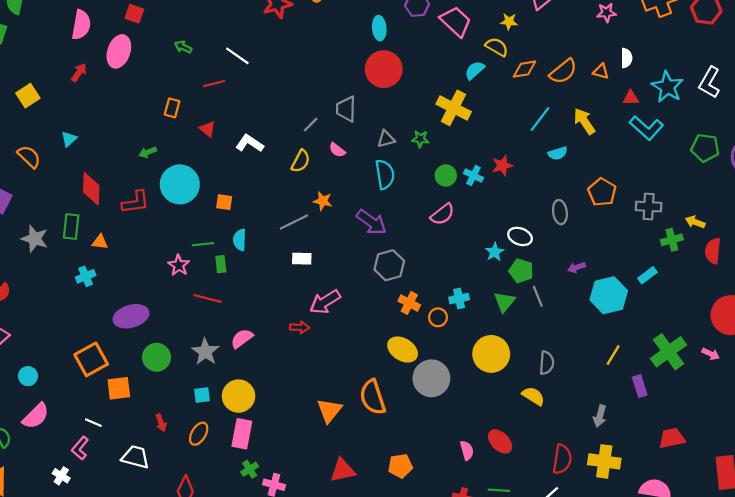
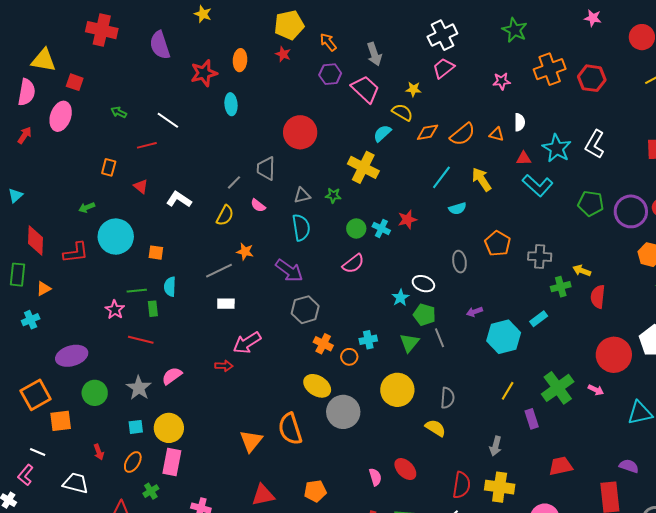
cyan ellipse: (379, 28) -> (231, 104), moved
orange triangle: (100, 242) -> (44, 289), turned -35
green cross: (250, 469) -> (151, 491), moved

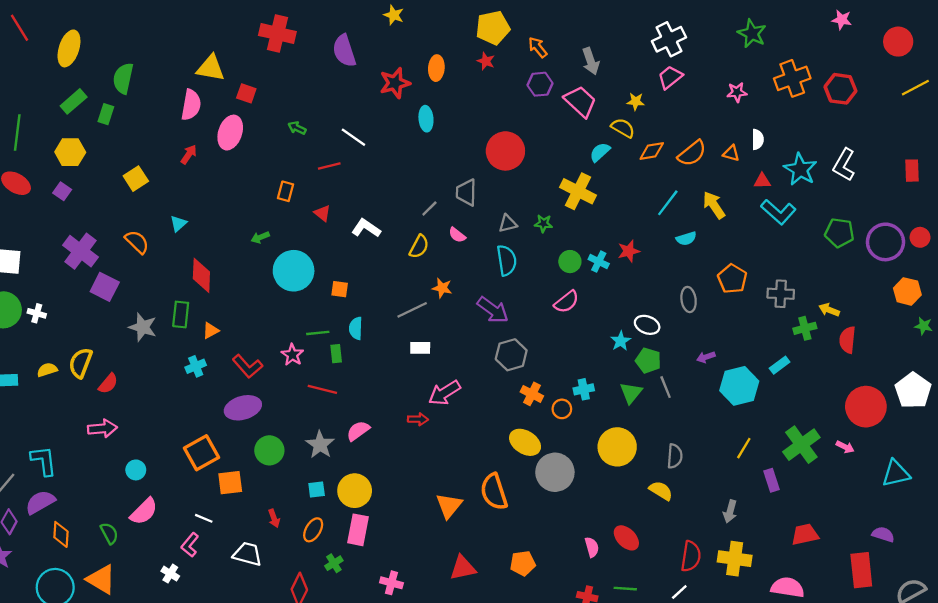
red L-shape: (76, 253) -> (247, 366), moved, turned 56

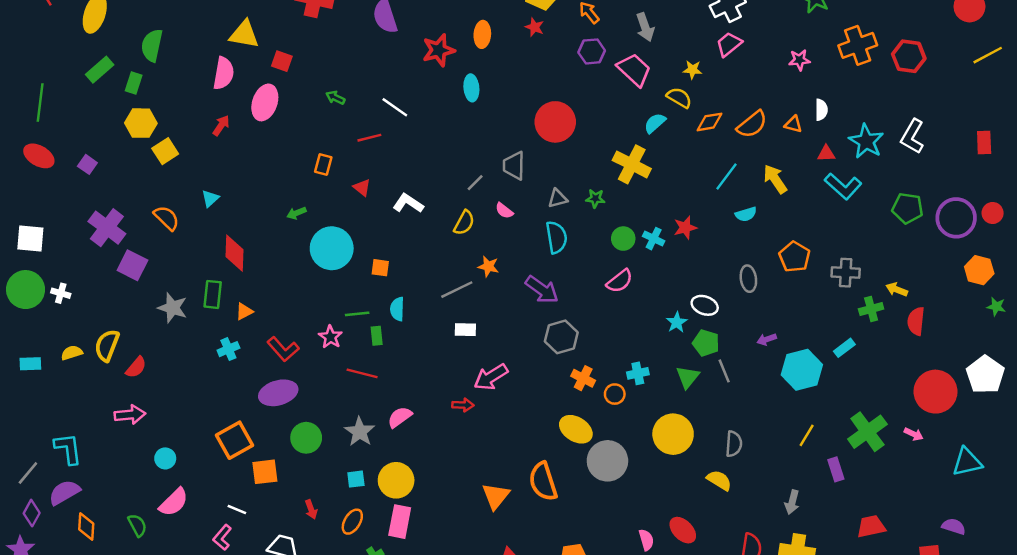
yellow hexagon: (70, 152) -> (141, 123), moved

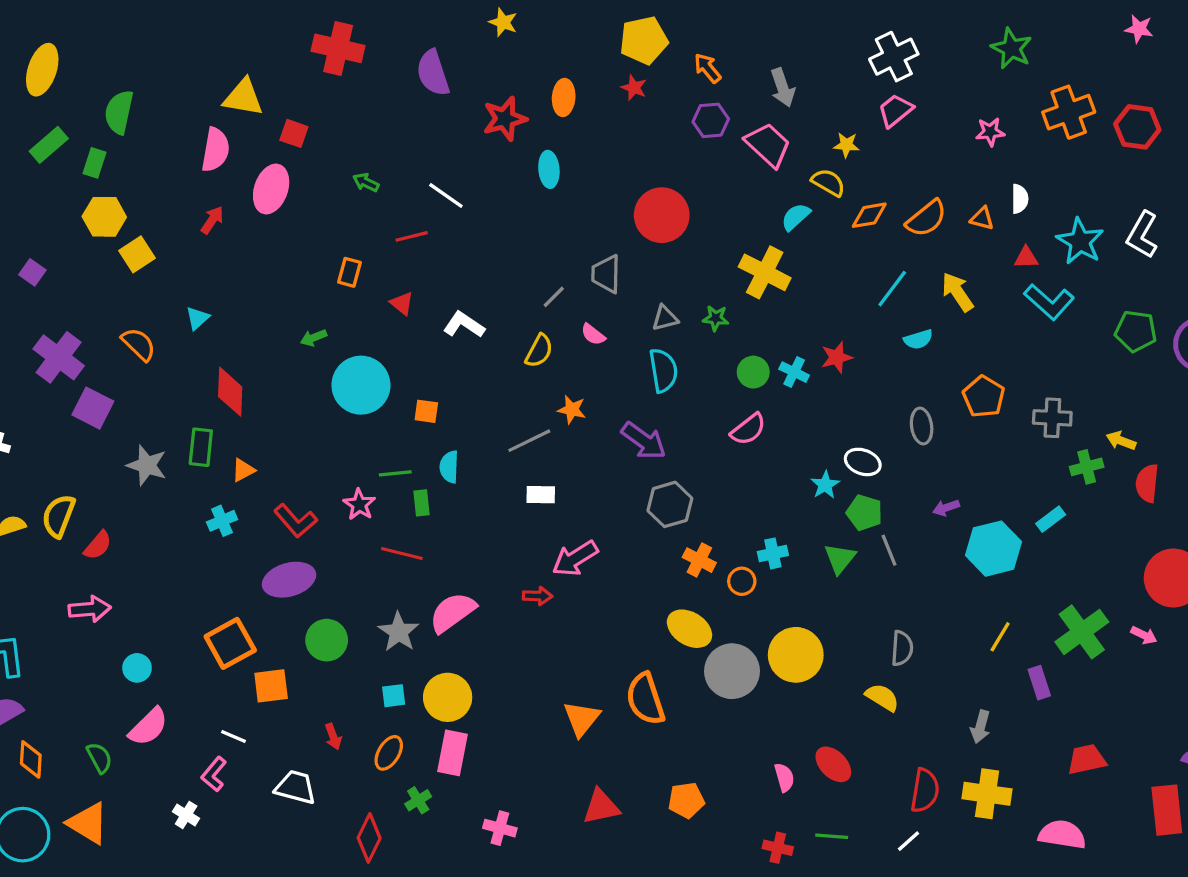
pink semicircle: (400, 417) -> (452, 612), size x1.4
yellow circle: (673, 434) -> (796, 655), moved

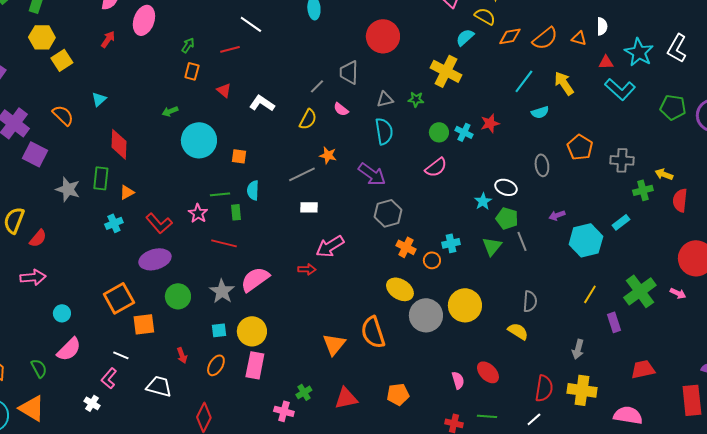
green arrow: (366, 182) -> (188, 45), moved, turned 98
green cross: (418, 800) -> (304, 392), moved

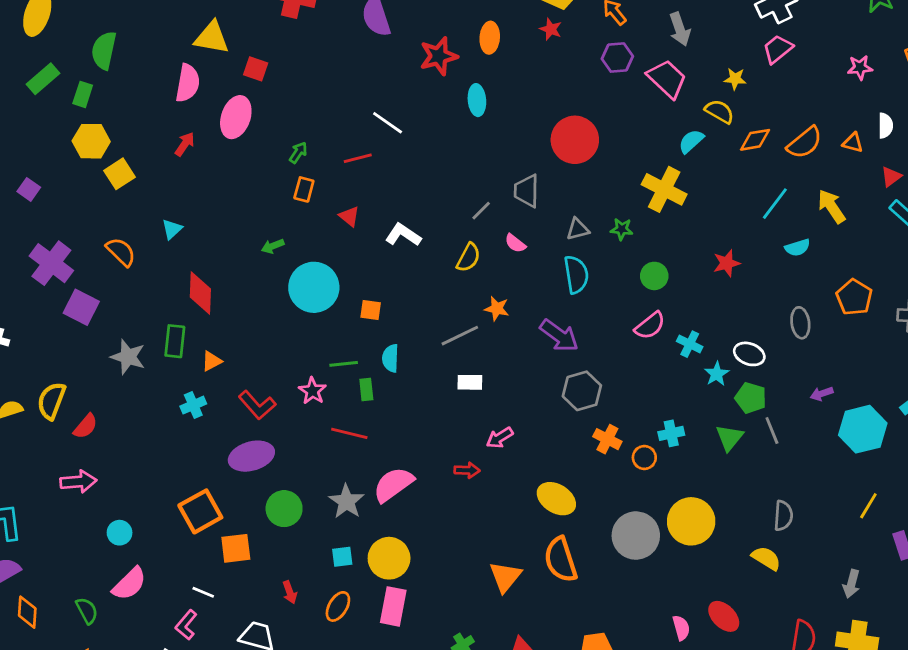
red triangle: (606, 62) -> (891, 177), turned -35
cyan cross: (464, 132) -> (690, 344), moved
pink arrow: (330, 246) -> (500, 438), size x0.7
yellow ellipse: (400, 289) -> (556, 499), moved

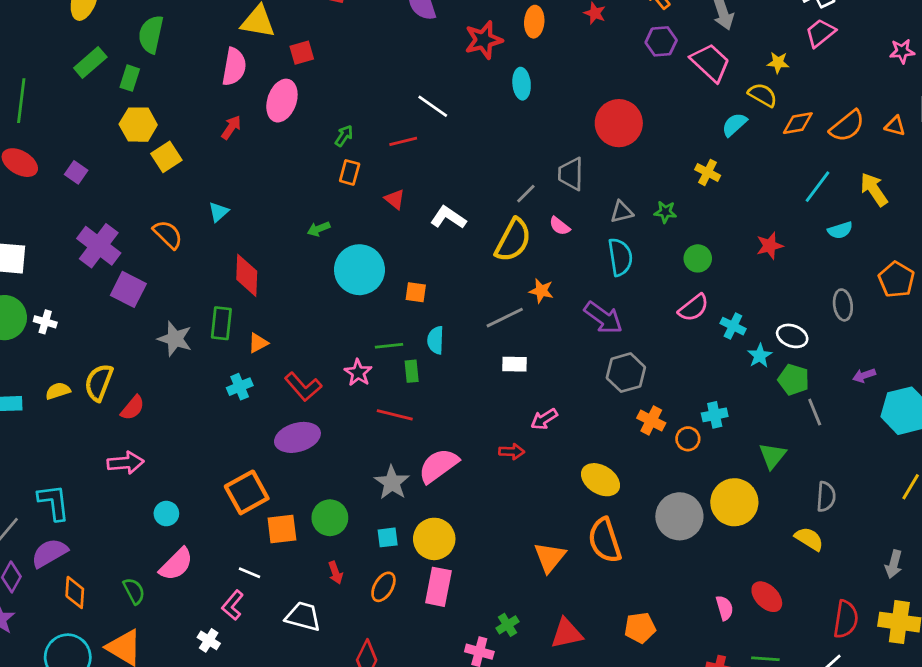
red square: (256, 69) -> (302, 53), turned -35
yellow cross: (664, 189) -> (708, 172), size x0.6
yellow semicircle: (468, 258) -> (513, 240), size x1.5
green triangle: (729, 438) -> (772, 456), moved
green circle: (284, 509) -> (330, 518), moved

